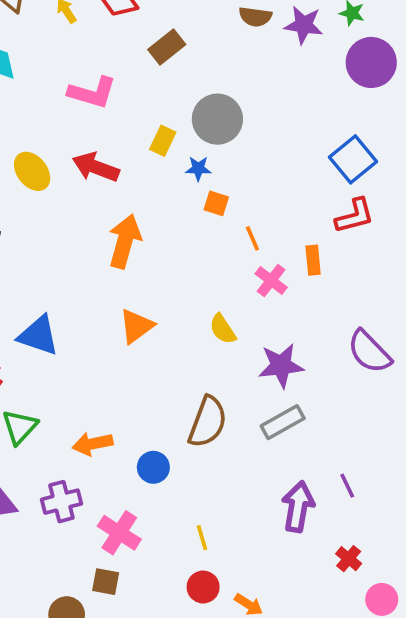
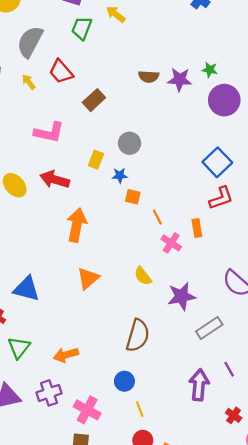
gray circle: (217, 119) -> (130, 143), size x0.7
gray rectangle: (283, 422) -> (209, 328), moved
blue circle: (153, 467) -> (124, 381), moved

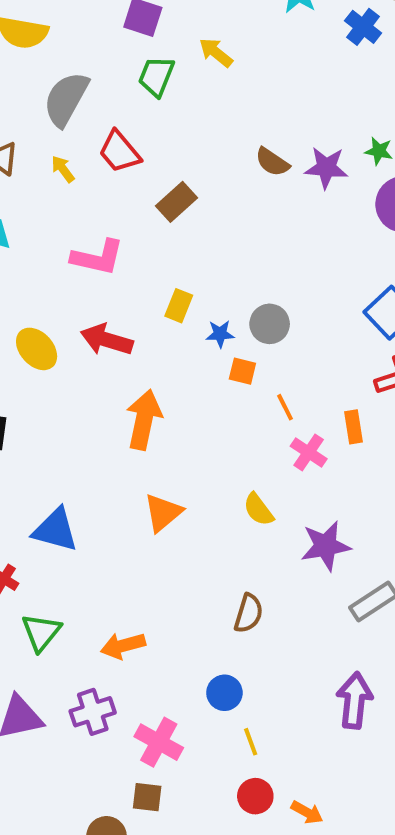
brown semicircle: (149, 77) -> (272, 162), turned 30
gray circle: (130, 143) -> (270, 324), moved
brown semicircle: (138, 336) -> (249, 613), size x0.7

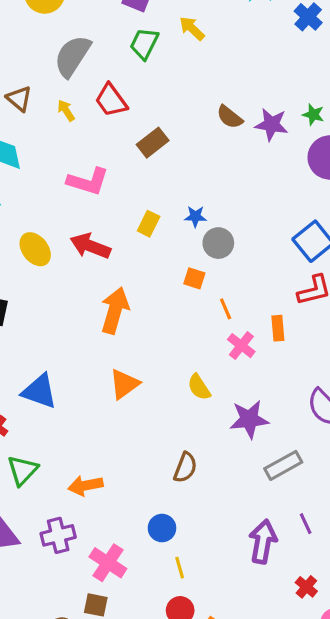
blue star: (220, 334) -> (195, 216), moved

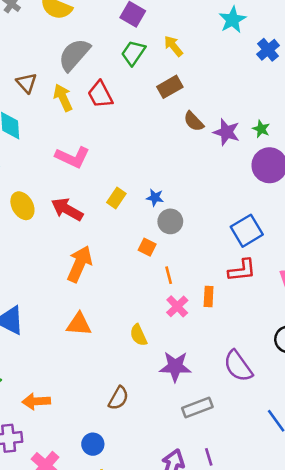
yellow arrow: (66, 110) -> (63, 98), size x1.5
brown rectangle: (153, 143) -> (170, 87), moved
orange triangle: (124, 384) -> (79, 324), turned 32

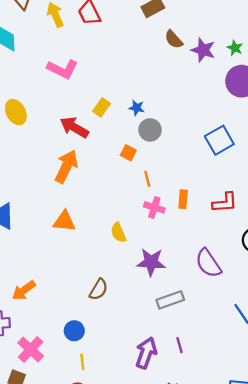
red arrow: (67, 209) -> (74, 127), moved
red L-shape: (242, 270) -> (225, 203), moved
pink cross: (177, 306) -> (154, 207), turned -30
orange arrow: (36, 401) -> (24, 290), turned -35

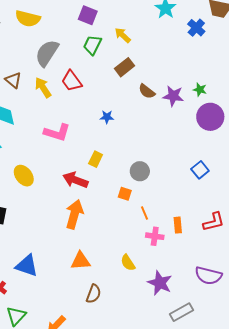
blue star: (137, 108) -> (107, 117), moved
blue square: (219, 140) -> (200, 170), size x0.7
purple star: (151, 262) -> (160, 283), turned 30
purple semicircle: (208, 263) -> (208, 276), turned -32
brown semicircle: (99, 289) -> (94, 294), moved

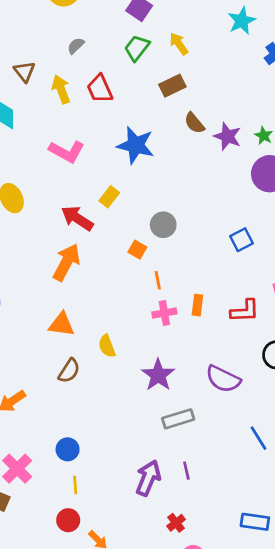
gray semicircle: (47, 53) -> (76, 46), size x0.5
blue star: (107, 117) -> (136, 145), size x2.0
pink cross: (155, 236) -> (164, 313), turned -30
yellow semicircle: (128, 263) -> (107, 346), moved

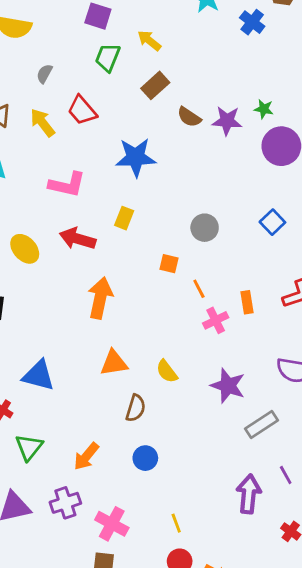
red arrow: (77, 218) -> (77, 239), moved
gray circle: (163, 225) -> (205, 228), moved
blue circle: (68, 449) -> (145, 458), moved

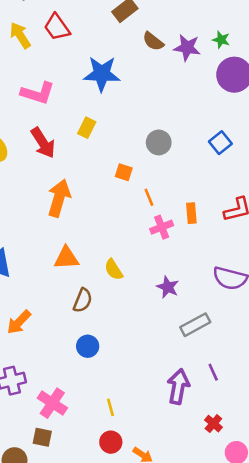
red arrow: (77, 239) -> (43, 143), turned -144
purple star: (228, 386) -> (168, 287), size x0.7
orange arrow: (86, 456) -> (19, 322), moved

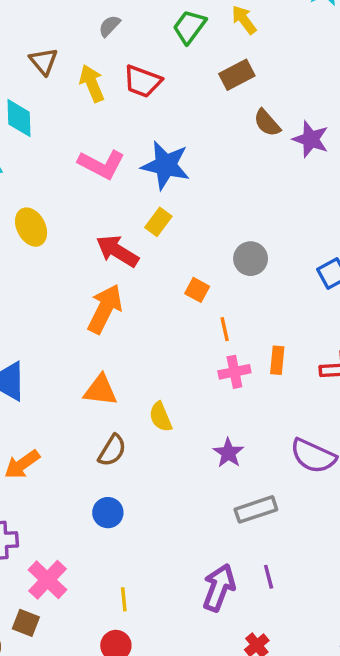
red trapezoid: (57, 27) -> (142, 81), turned -44
blue star: (102, 74) -> (166, 165), moved
red arrow: (43, 143) -> (117, 251), moved, turned 144

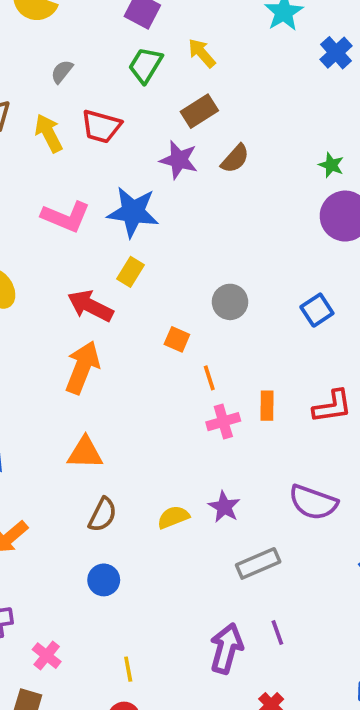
brown semicircle: (267, 123) -> (235, 159), turned -92
purple star: (311, 139) -> (179, 160), moved
yellow semicircle: (161, 417) -> (173, 517), moved, turned 96
pink cross: (47, 580) -> (47, 656), size x0.7

